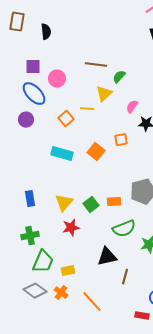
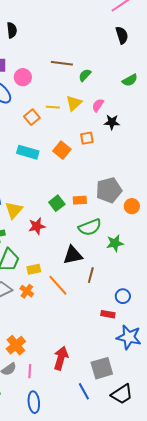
yellow triangle: (104, 94) -> (74, 103), moved
yellow triangle: (64, 203) -> (14, 210), moved
orange line: (92, 302) -> (58, 285), moved

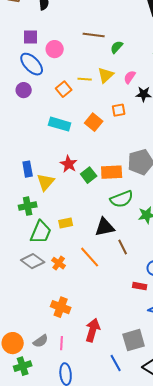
orange rectangle: (80, 200) -> (112, 172), size x1.5
red star: (37, 226) -> (69, 164), moved, turned -30
yellow rectangle: (34, 269) -> (66, 223), moved
brown line: (91, 275) -> (123, 247), turned -42
orange cross: (16, 345) -> (61, 307), moved, turned -30

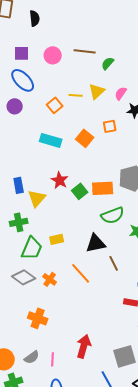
pink circle: (55, 49) -> (53, 55), moved
orange cross: (61, 307) -> (38, 318), moved

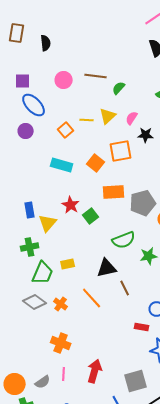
purple square: (22, 53) -> (23, 81), moved
orange square: (110, 126) -> (121, 151), size x1.6
orange rectangle: (103, 188) -> (114, 192), moved
orange cross: (38, 318) -> (61, 343), moved
pink line: (53, 359) -> (64, 374), moved

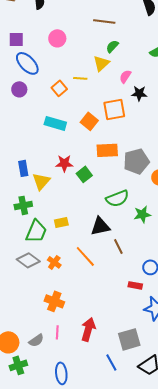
brown line: (96, 76) -> (104, 21), moved
yellow triangle: (108, 116) -> (101, 63), moved
red star: (71, 205) -> (64, 163), turned -30

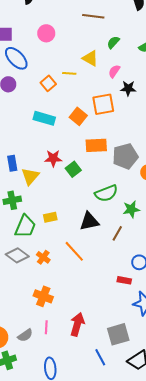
green semicircle: (112, 46) -> (113, 42), moved
yellow triangle: (101, 63) -> (90, 58), turned -48
brown line: (118, 246) -> (117, 233), moved, turned 56

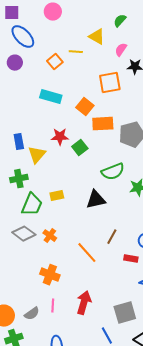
orange square: (78, 116) -> (85, 107), moved
brown line: (117, 233) -> (112, 237), moved
orange line: (74, 251) -> (87, 253), moved

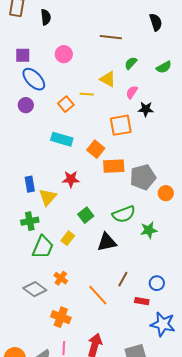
green square: (80, 148) -> (86, 215), moved
yellow rectangle: (57, 196) -> (68, 238), turned -40
gray diamond: (24, 234) -> (35, 289), moved

